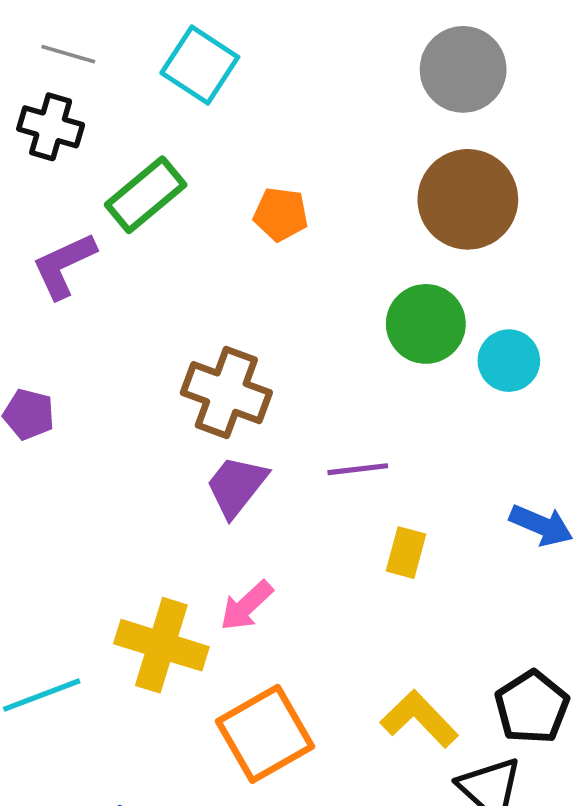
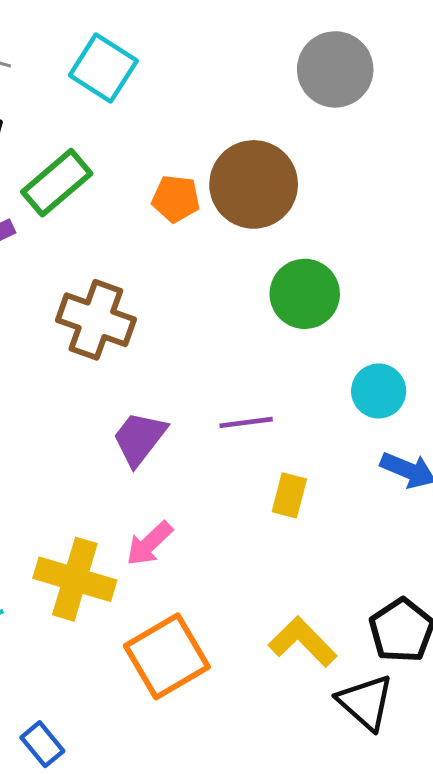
brown circle: (468, 199) -> (254, 184), moved
cyan circle: (509, 361) -> (379, 391), moved
brown cross: (226, 393) -> (96, 320), moved

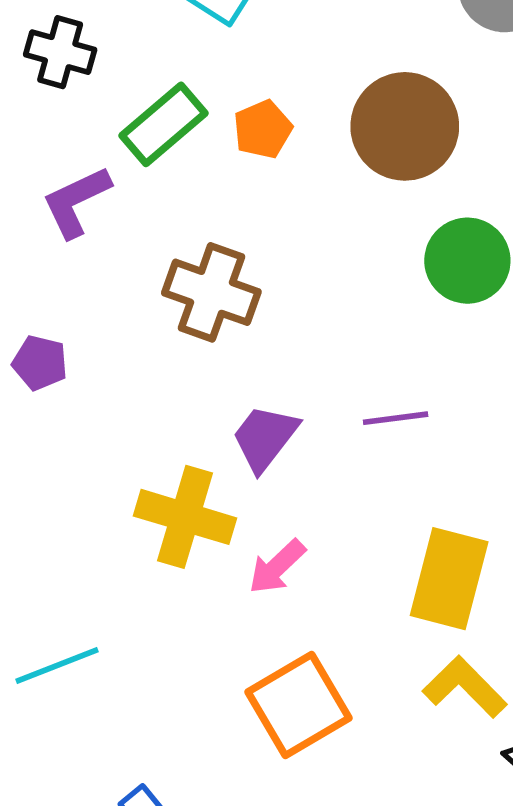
orange pentagon: (176, 199) -> (263, 129), moved, turned -30
yellow rectangle: (289, 495) -> (449, 579), moved, size x1.8
yellow cross: (75, 579) -> (185, 517), moved

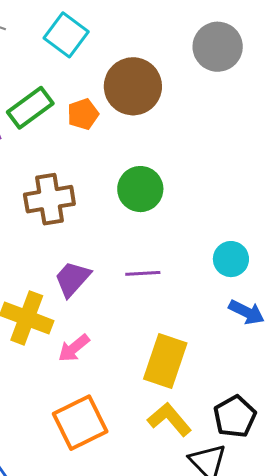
brown circle: (405, 126) -> (133, 86), moved
green circle: (467, 261) -> (140, 189), moved
brown cross: (211, 292) -> (49, 199), turned -33

